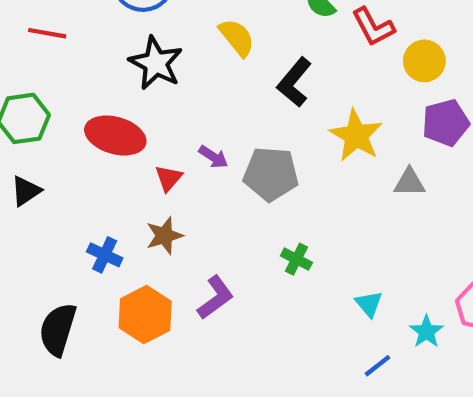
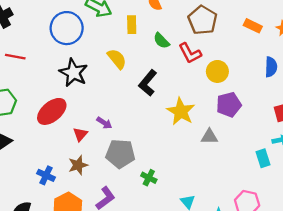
red ellipse: (115, 136) -> (52, 111), turned -56
gray pentagon: (271, 174) -> (120, 154), moved

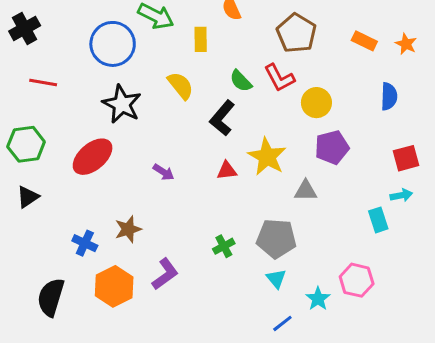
green semicircle: (161, 41) -> (241, 81), moved
red triangle: (80, 134) -> (227, 171), moved, turned 42
gray pentagon: (120, 154) -> (276, 238), moved
green cross: (149, 178) -> (224, 246), turned 35

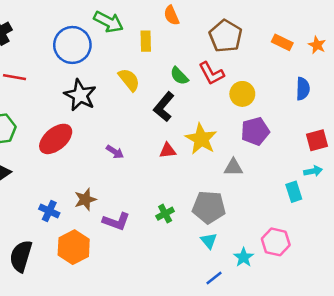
purple L-shape: (165, 274) -> (116, 221), moved, turned 56

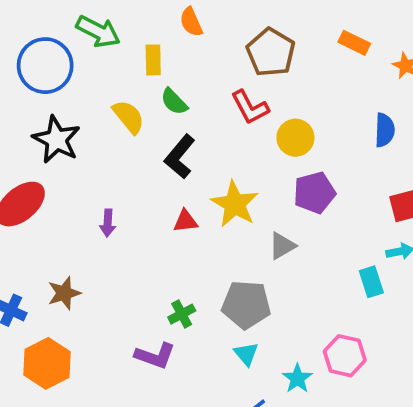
orange rectangle: (282, 42) -> (354, 43), moved
green semicircle: (179, 76) -> (174, 102), moved
purple arrow: (115, 152) -> (108, 223), turned 60
gray triangle: (233, 167) -> (282, 246), turned -30
purple L-shape: (116, 221) -> (155, 356), moved

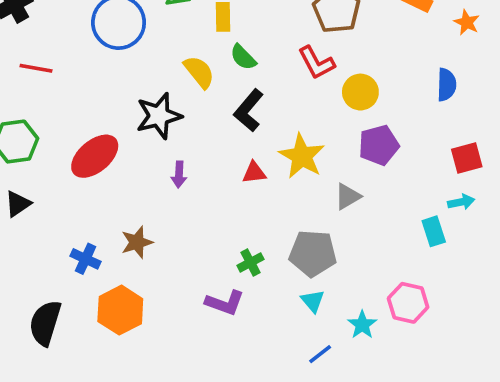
black star: (56, 140) -> (159, 116), moved, turned 30

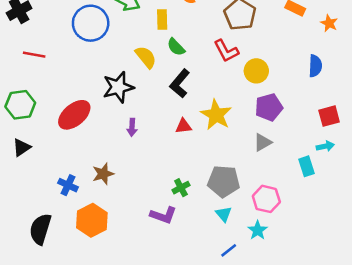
gray triangle: (348, 196) -> (263, 142), moved
pink hexagon: (408, 303) -> (266, 199), moved

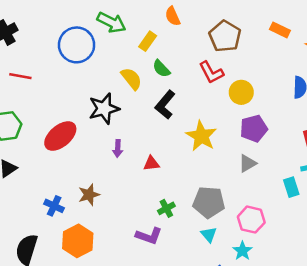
yellow rectangle: (162, 19) -> (148, 41), turned 36
red triangle: (183, 126) -> (151, 163), moved

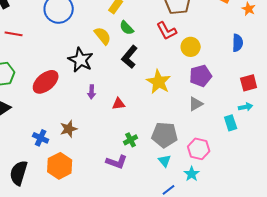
black star: (104, 109) -> (81, 60), turned -30

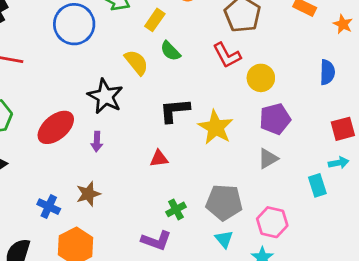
black L-shape: (130, 57) -> (175, 110), moved, turned 45
purple arrow: (92, 92) -> (97, 142), moved

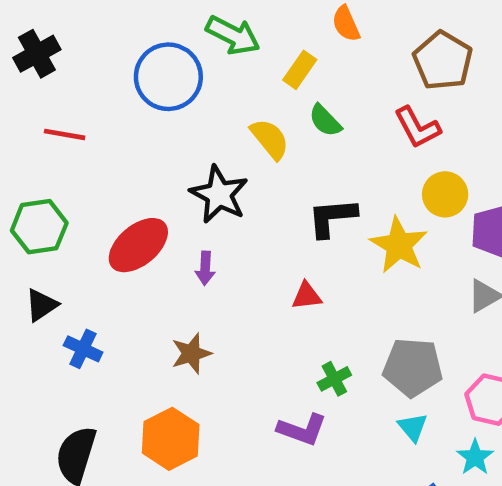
yellow circle: (261, 78) -> (445, 194), moved
blue cross: (49, 207) -> (83, 349), moved

